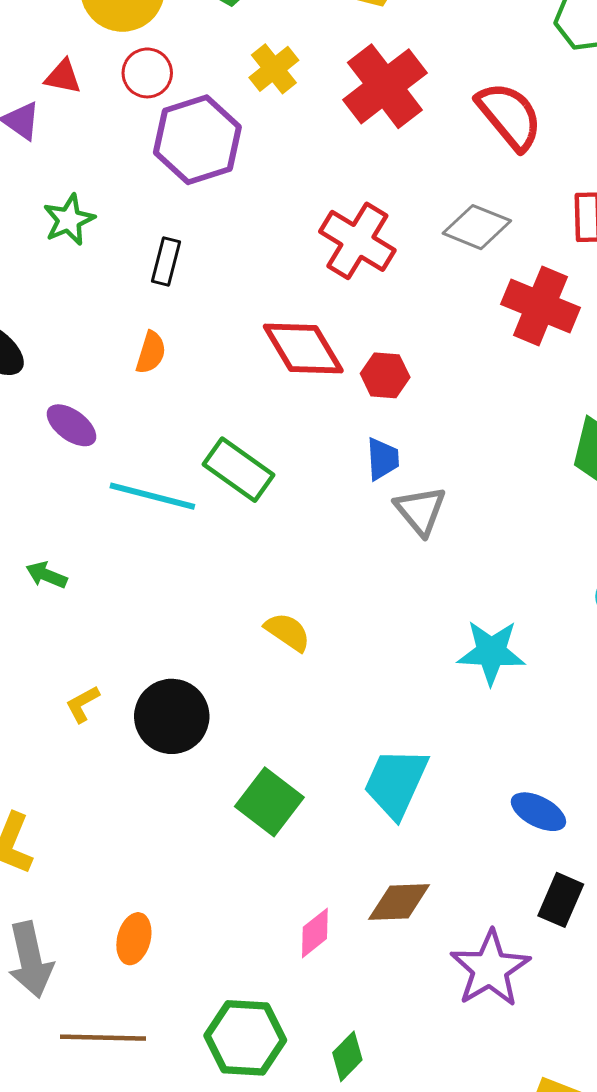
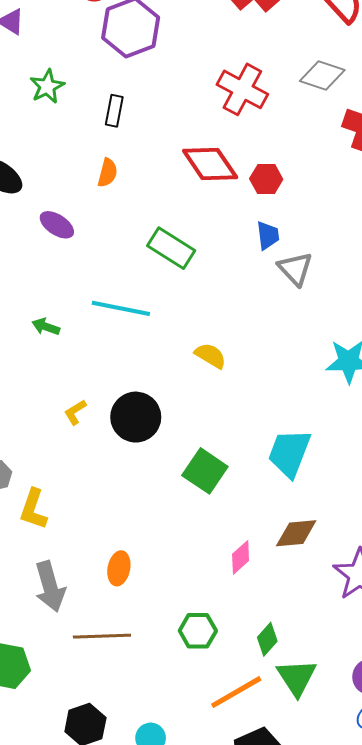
cyan line: (152, 496) -> (121, 308), moved
green hexagon: (245, 1038) -> (198, 631), size x0.7

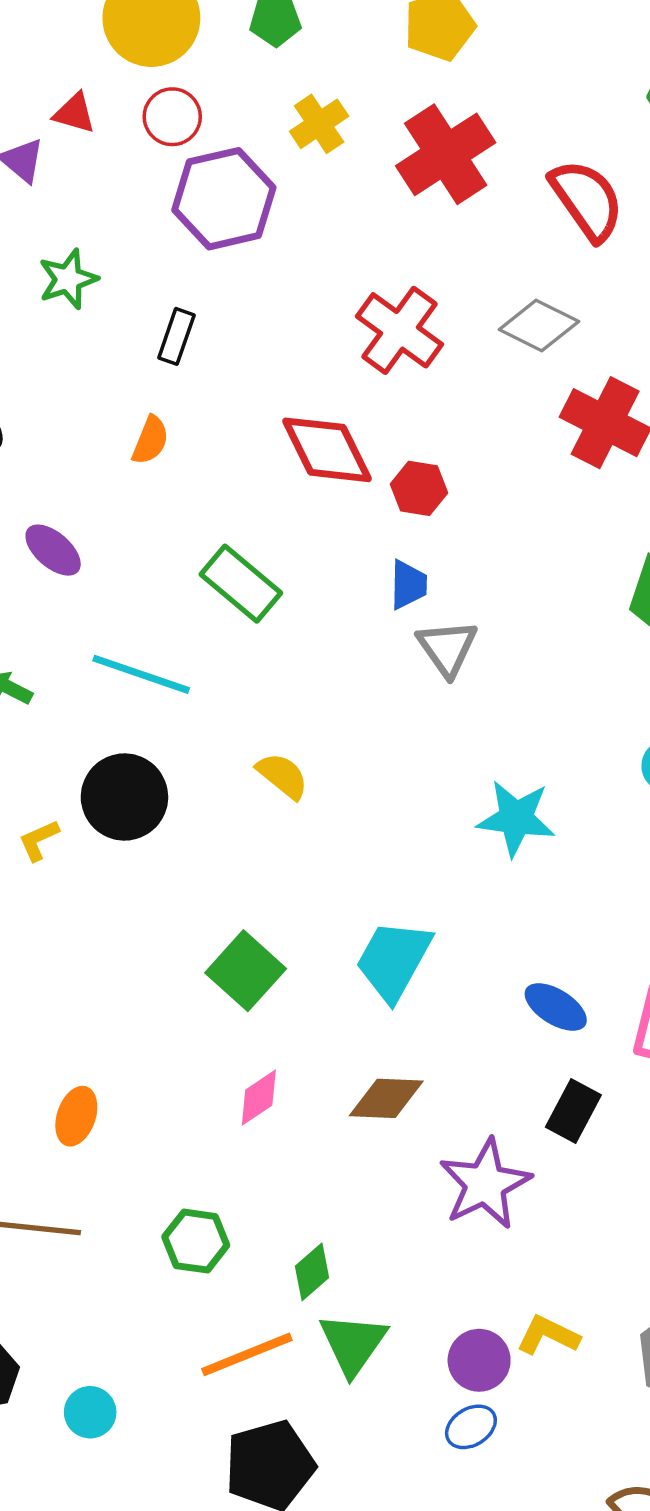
purple ellipse: (57, 225) -> (53, 550), moved
black circle: (136, 417) -> (124, 797), moved
pink diamond: (241, 557) -> (259, 1098), moved

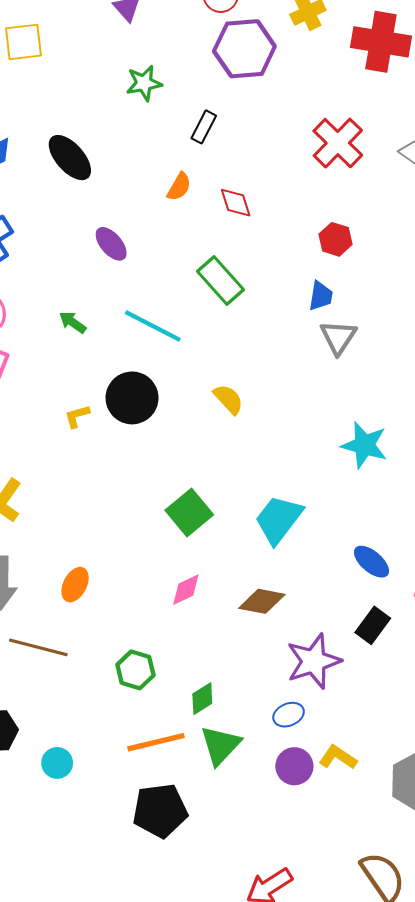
red cross: (446, 154) -> (381, 42), turned 34
red diamond: (327, 450) -> (236, 203), moved, size x0.6
blue ellipse: (471, 1427) -> (289, 715), moved

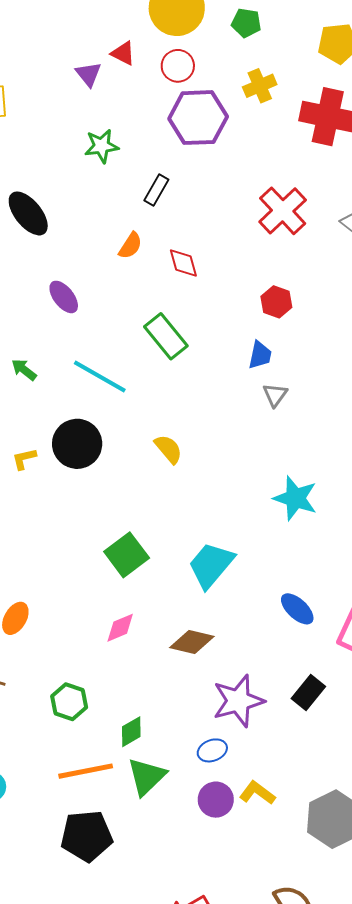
gray triangle: (338, 337) -> (275, 395), size x0.7
black rectangle: (373, 625) -> (308, 693), moved

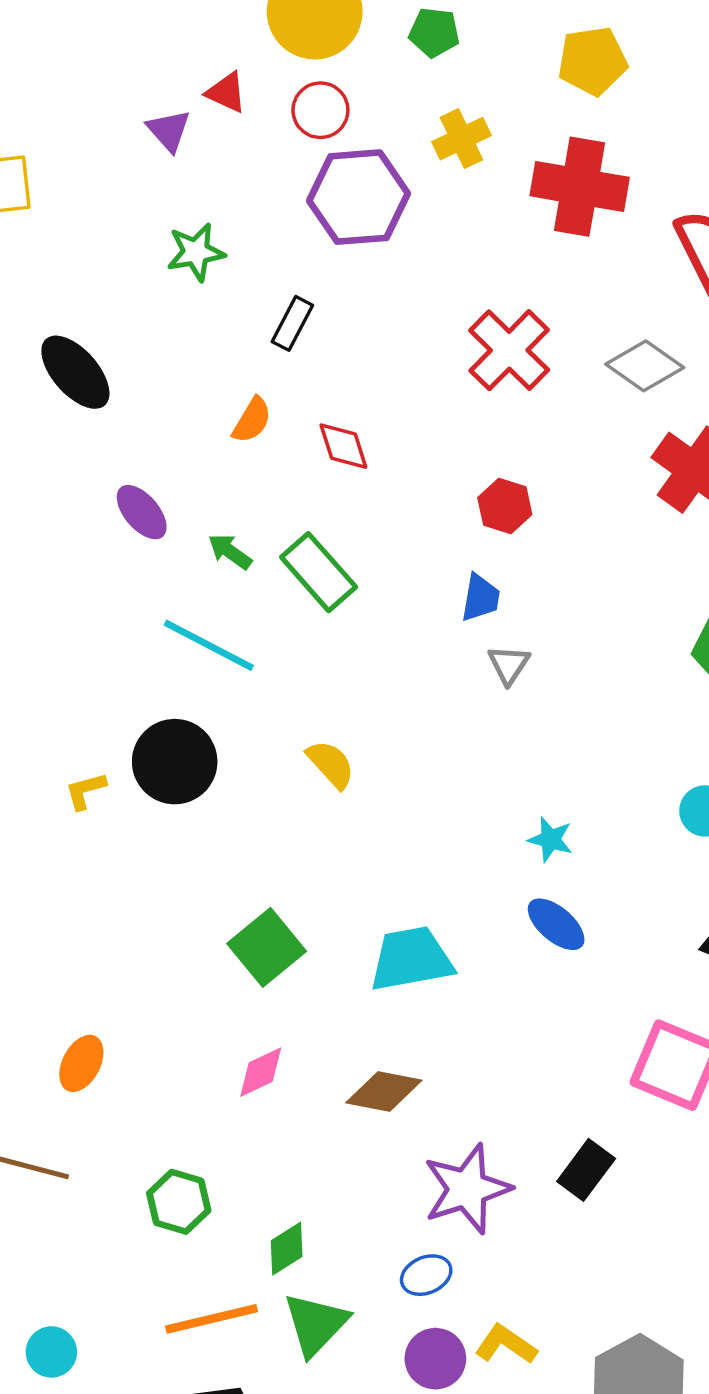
green arrow: (24, 370) -> (230, 552), moved
cyan star: (295, 498) -> (550, 839), size x0.6
cyan trapezoid: (211, 565) -> (411, 959), turned 42
blue ellipse: (297, 609) -> (556, 924), moved

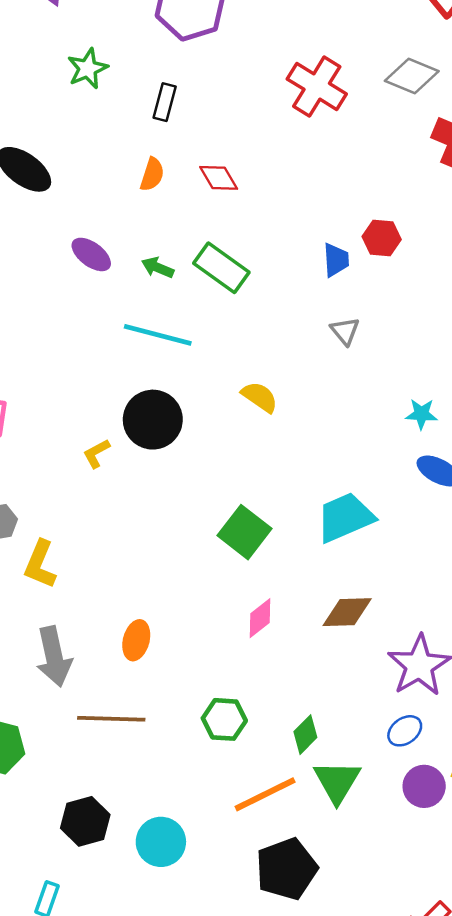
red hexagon: (505, 506) -> (382, 238), moved
gray triangle: (509, 665) -> (345, 331), moved
cyan circle: (51, 1352) -> (161, 842), size x1.4

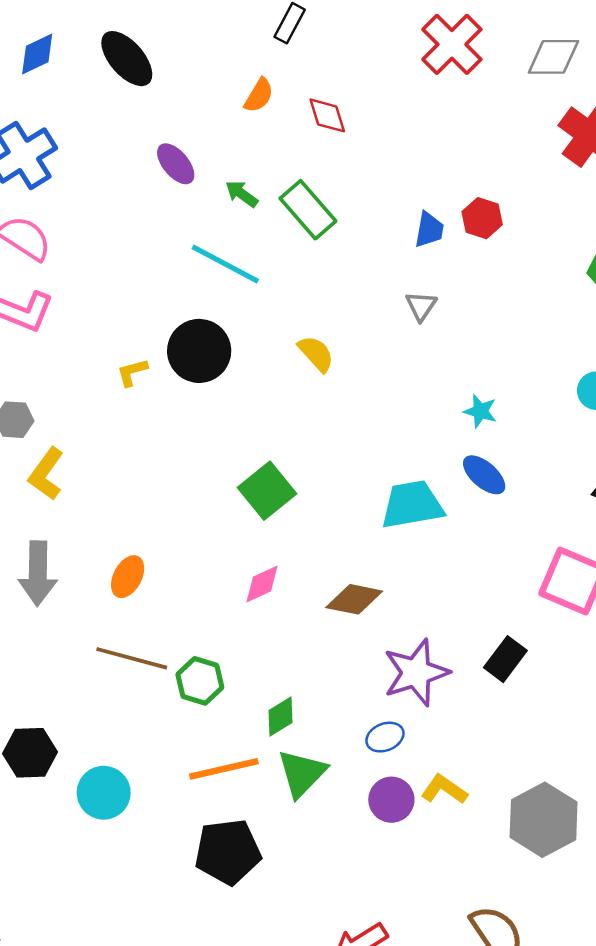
gray diamond: (412, 76) -> (553, 57), turned -36
cyan trapezoid: (345, 517) -> (412, 505), moved
brown line: (111, 719) -> (132, 658), moved

